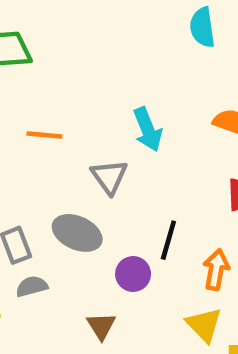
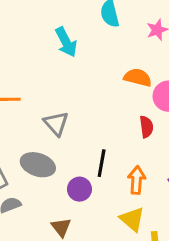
cyan arrow: (148, 129) -> (66, 42), moved

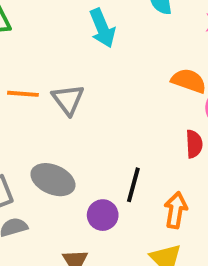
gray triangle: (56, 123) -> (68, 100), moved

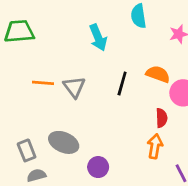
black line: (133, 185) -> (122, 83), moved
orange arrow: (176, 210) -> (155, 146), moved

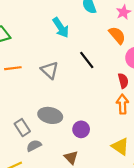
orange semicircle: (158, 74) -> (117, 35), moved, turned 42
orange line: (43, 83) -> (13, 68), moved
black line: (122, 83) -> (87, 60), turned -42

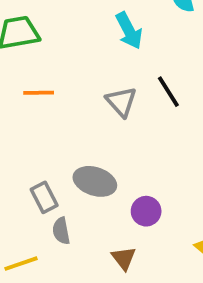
gray triangle: (50, 70) -> (121, 102), moved
gray semicircle: (34, 146) -> (61, 231), turned -80

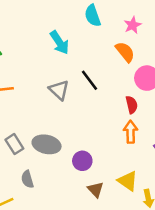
gray rectangle: (44, 197) -> (14, 144), moved
brown triangle: (124, 258) -> (96, 190), moved

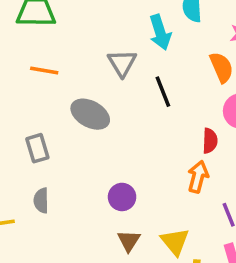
cyan arrow: (59, 42) -> (160, 32), moved
gray triangle: (59, 90) -> (122, 63), moved
gray ellipse: (47, 144) -> (90, 114), moved

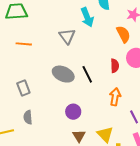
black line: (163, 92) -> (87, 74), moved
gray ellipse: (90, 114) -> (63, 74), moved
red semicircle: (210, 141) -> (115, 66), moved

